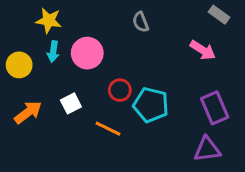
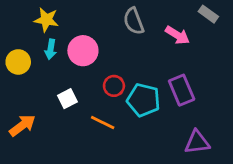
gray semicircle: (141, 22) -> (134, 21), size x1.4
pink arrow: (203, 50) -> (177, 35), moved
purple rectangle: (215, 108) -> (182, 90), moved
orange arrow: (28, 112) -> (22, 125), moved

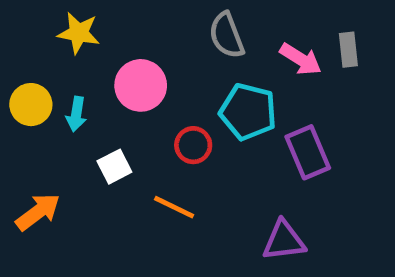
gray rectangle: (208, 14) -> (348, 50), moved, turned 48
cyan arrow: (51, 49) -> (76, 114), moved
cyan pentagon: (144, 100) -> (248, 112), moved
purple triangle: (197, 142) -> (284, 241), moved

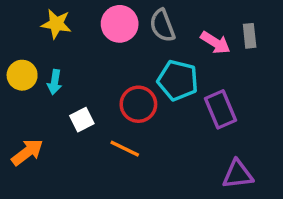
pink circle: (141, 85) -> (120, 24), moved
red circle: (193, 145) -> (138, 104), size x1.4
purple triangle: (284, 241) -> (238, 174), moved

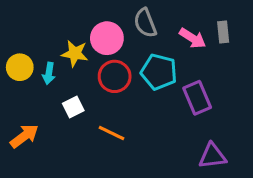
yellow star: (56, 24) -> (75, 53), moved
pink circle: (120, 24) -> (107, 38), moved
red circle: (138, 104) -> (115, 76), moved

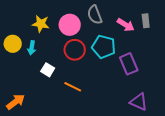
yellow star: (75, 53) -> (41, 24), moved
white square: (73, 107) -> (48, 70), turned -32
orange arrow: (24, 136) -> (16, 102), moved
purple triangle: (212, 156) -> (139, 102), turned 30

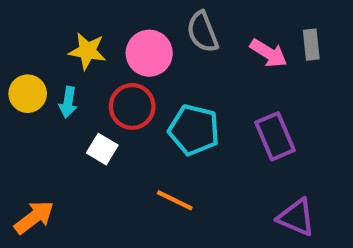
cyan pentagon: (104, 47) -> (194, 130), moved
red circle: (75, 50) -> (132, 106), moved
orange line: (73, 87) -> (175, 200), moved

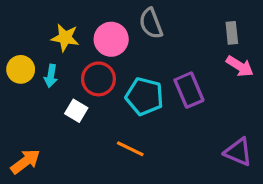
pink arrow: (269, 53) -> (240, 66), moved
purple rectangle: (275, 136) -> (189, 90), moved
purple triangle: (296, 217) -> (238, 152), moved

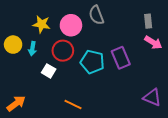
orange line: (130, 149) -> (73, 104), moved

